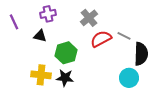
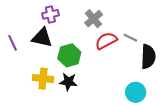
purple line: (14, 22) -> (13, 43), moved
black triangle: (40, 36) -> (42, 38), size x1.5
cyan circle: (129, 78) -> (136, 92), moved

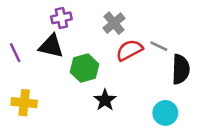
yellow cross: (43, 79) -> (24, 103), moved
black star: (68, 82) -> (105, 100), moved, turned 30

